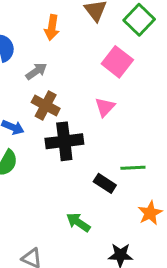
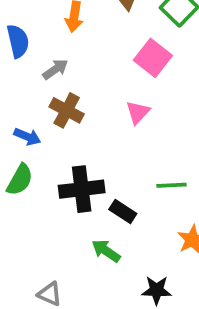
black cross: (64, 141) -> (82, 189), moved
black rectangle: (105, 183) -> (123, 212), moved

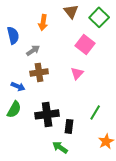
brown cross: (67, 110) -> (39, 72), turned -36
green line: (172, 185) -> (95, 112), turned -56
black rectangle: (123, 212) -> (69, 126), turned 64

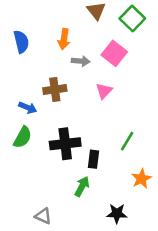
orange arrow: (43, 22) -> (64, 39), moved
gray arrow: (33, 50) -> (81, 61), moved, turned 40
green arrow: (60, 147) -> (82, 186), turned 84

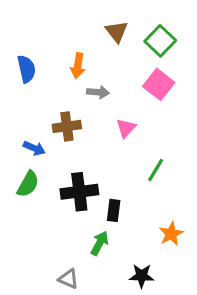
pink square: (114, 53) -> (159, 84), moved
green line: (127, 141) -> (156, 170), moved
gray triangle: (43, 216) -> (68, 279), moved

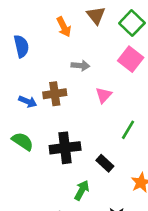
orange arrow: (78, 66) -> (64, 27), moved, turned -36
blue arrow: (34, 148) -> (28, 102), moved
green semicircle: (28, 184) -> (23, 141), turned -85
black rectangle: (114, 210) -> (105, 163), moved, turned -54

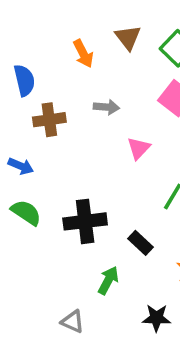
brown cross: (55, 94) -> (49, 120), moved
blue arrow: (28, 102) -> (21, 166), moved

